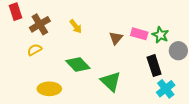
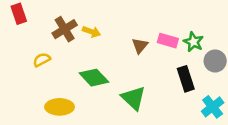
brown cross: (40, 24) -> (65, 29), moved
yellow arrow: (76, 26) -> (91, 32), turned -32
cyan cross: (166, 89) -> (213, 107), moved

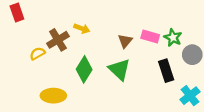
brown cross: (65, 29) -> (58, 40), moved
green diamond: (94, 78) -> (84, 69), turned 75
green triangle: (134, 98) -> (119, 69), moved

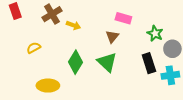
pink rectangle: (150, 36) -> (123, 18), moved
brown cross: (58, 40) -> (52, 14), moved
cyan cross: (190, 96) -> (170, 75), moved, turned 30

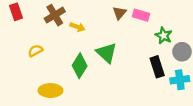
pink rectangle: (123, 18) -> (141, 15), moved
brown triangle: (112, 37) -> (119, 13), moved
green triangle: (107, 62) -> (107, 53), moved

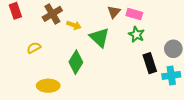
green star: (164, 36) -> (136, 34), moved
green triangle: (107, 53) -> (99, 37), moved

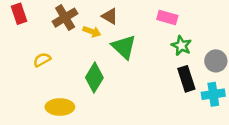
brown triangle: (114, 12) -> (110, 16), moved, turned -40
green star: (136, 34) -> (181, 46), moved

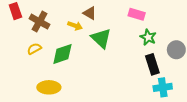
brown cross: (65, 18) -> (39, 22), moved, turned -30
green diamond: (94, 78) -> (62, 54), moved, turned 40
cyan cross: (213, 94) -> (163, 87), moved

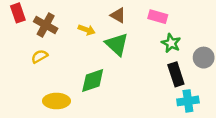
brown triangle: (90, 13) -> (118, 15), moved
green diamond: (62, 54) -> (93, 80), moved

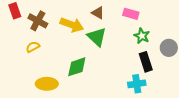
yellow arrow: (87, 30) -> (72, 25), size x1.6
cyan cross: (188, 101) -> (137, 84), moved

